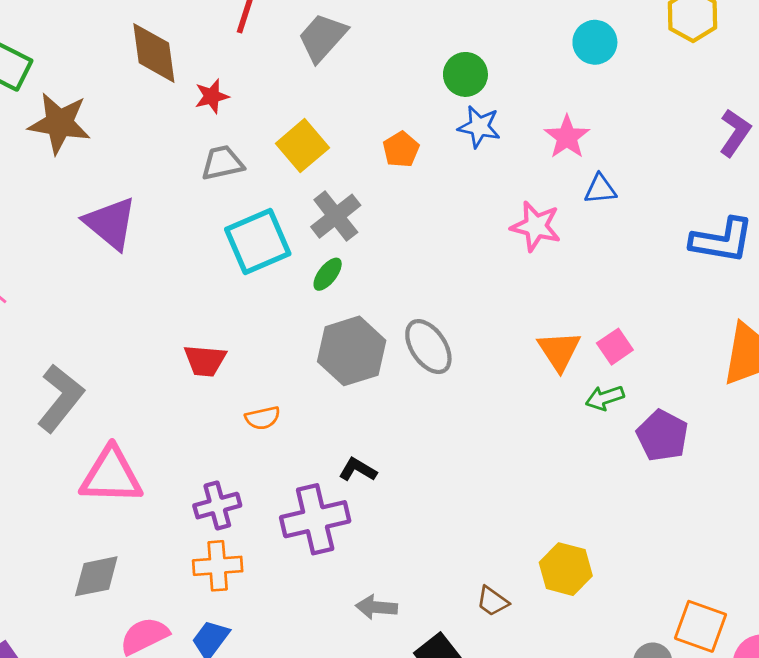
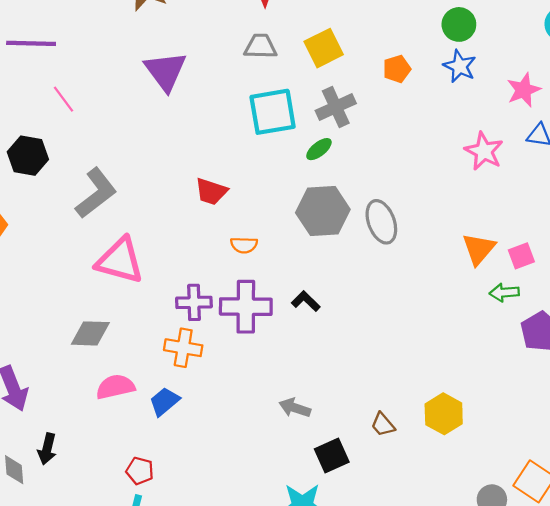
purple cross: (315, 519) -> (246, 307), moved

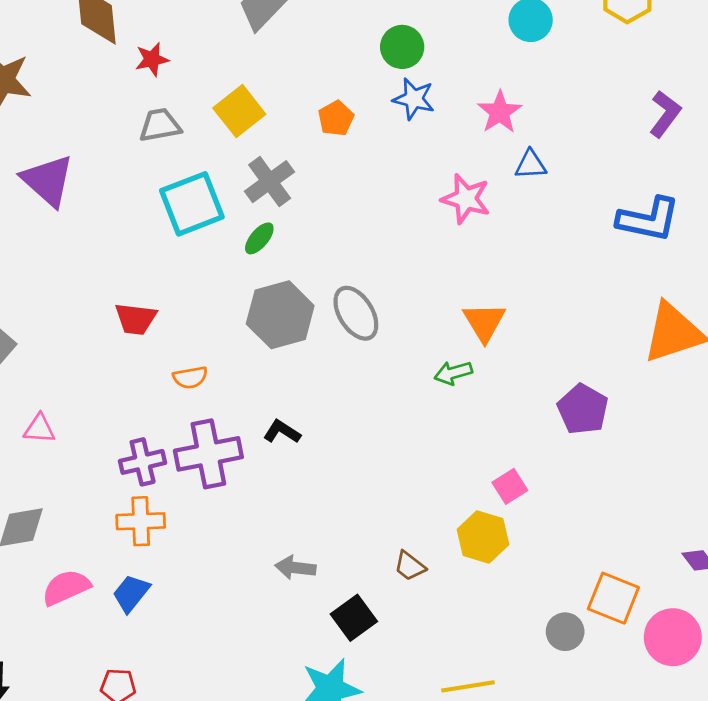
pink square: (521, 256) -> (510, 486), moved
pink triangle: (120, 261) -> (39, 429), size x0.5
green arrow: (504, 293) -> (453, 373), moved

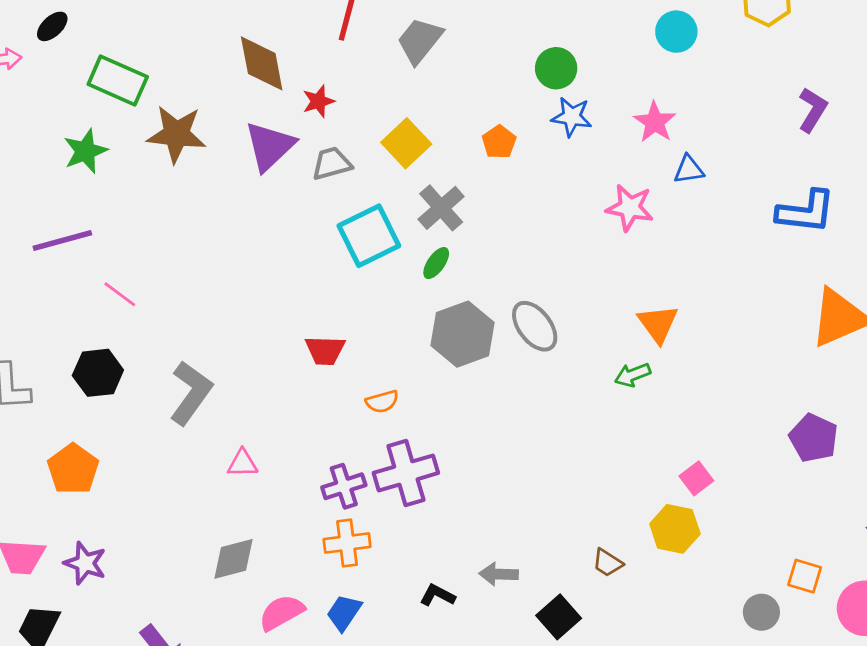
purple triangle: (48, 180) -> (270, 146), moved, turned 40
purple pentagon: (583, 409) -> (814, 438), moved
black L-shape: (282, 432) -> (438, 595), moved
orange square: (613, 598) -> (805, 576), size x0.7

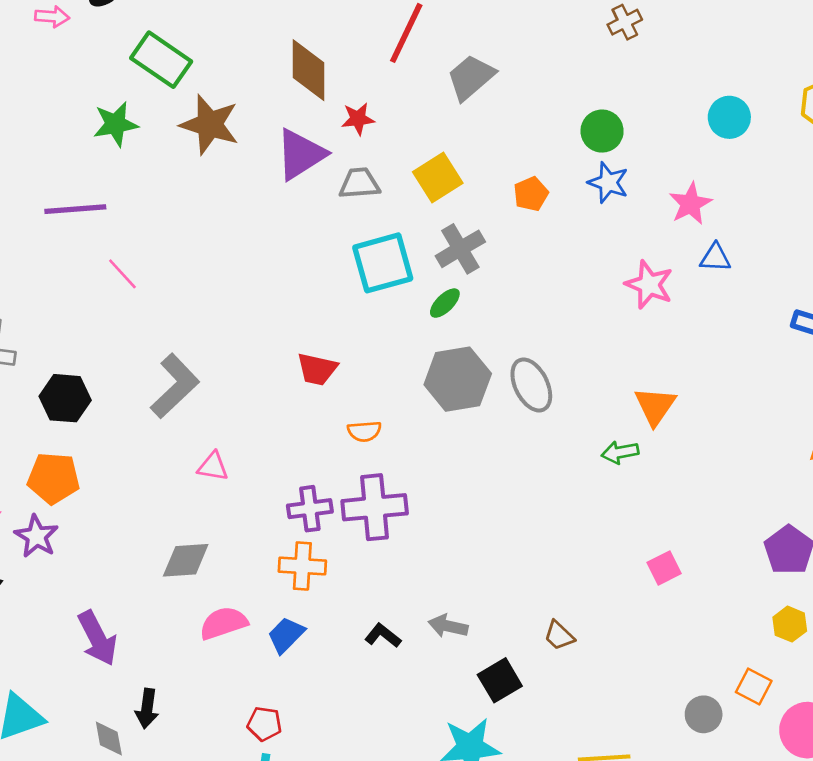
black hexagon: (98, 373) -> (65, 398), moved
orange pentagon: (73, 469) -> (53, 478), moved, turned 30
yellow hexagon: (675, 529) -> (790, 624), moved, size x0.7

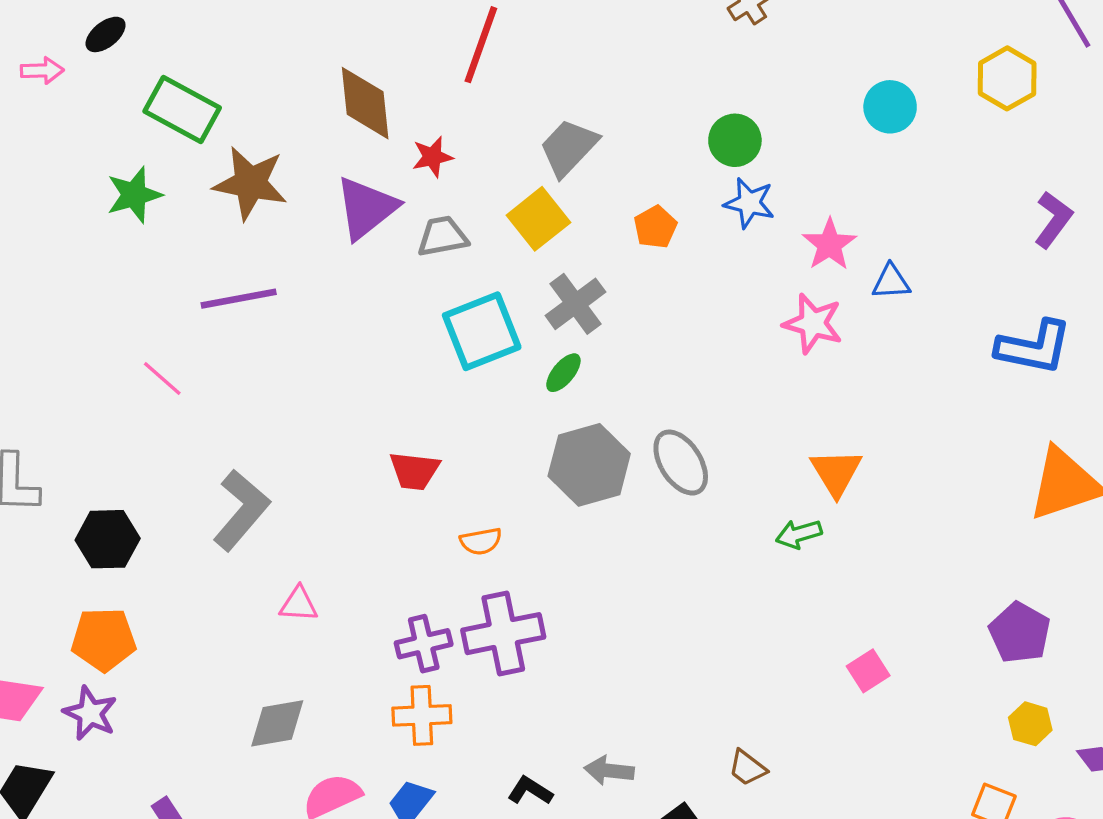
gray trapezoid: (471, 77) -> (569, 148), moved
pink star: (690, 204) -> (829, 244), moved
purple line: (75, 209) -> (239, 299), moved

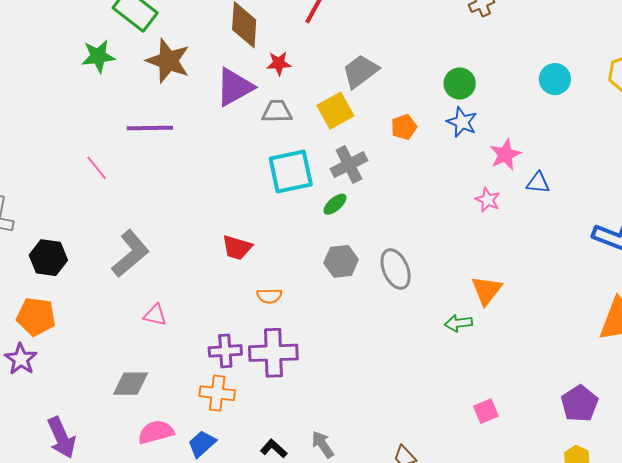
pink star: (813, 323) -> (488, 200), size x0.7
gray hexagon: (589, 465) -> (341, 261), size x0.7
gray arrow: (609, 771) -> (323, 444), turned 40

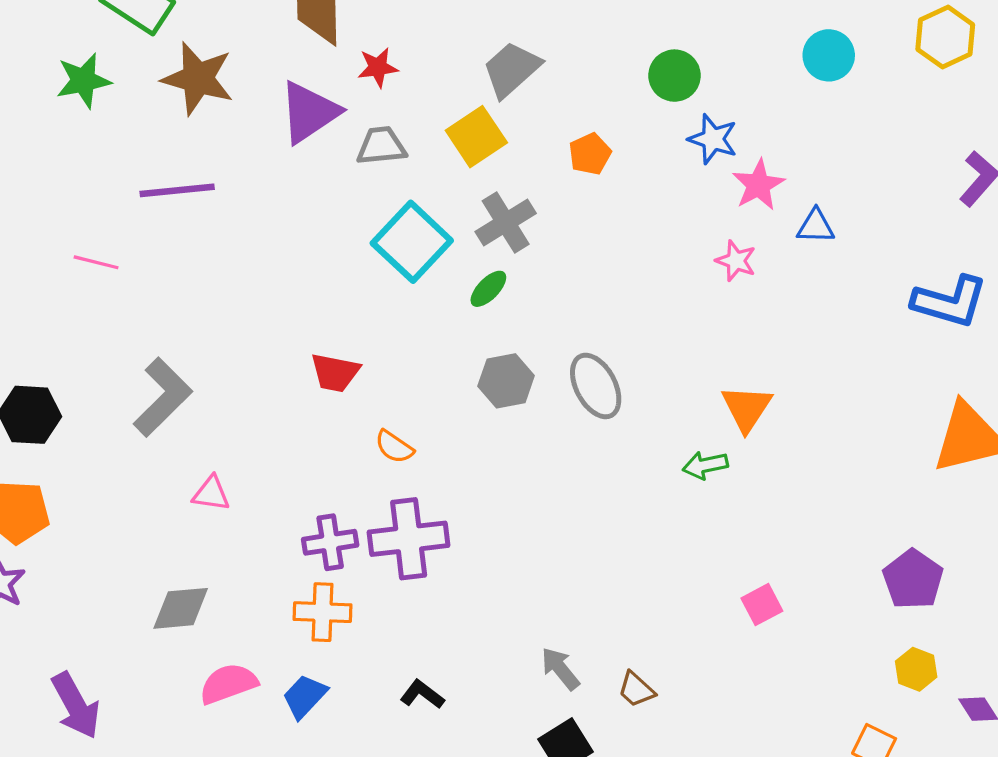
blue star: (462, 122) -> (713, 139), moved
pink line: (97, 168) -> (96, 262), turned -32
cyan square: (291, 172) -> (412, 242), turned -30
orange semicircle: (269, 296) -> (394, 447), turned 40
gray arrow: (323, 444) -> (560, 669), moved

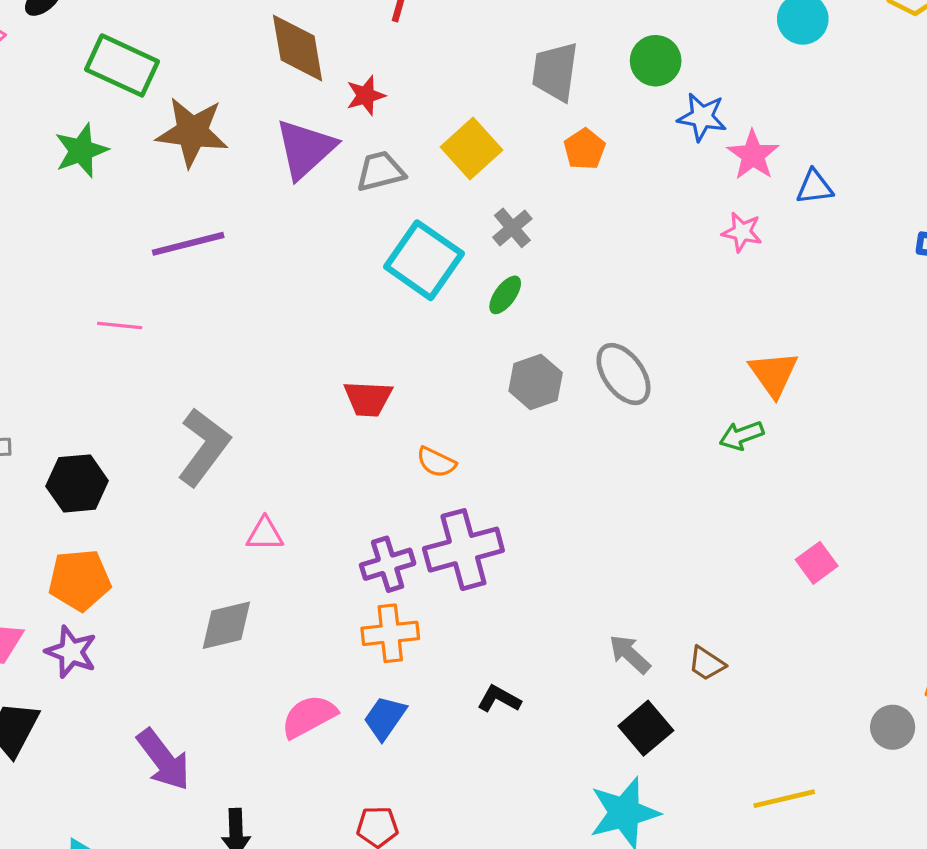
gray trapezoid: (512, 69) -> (555, 72), moved, turned -32
gray cross: (506, 223) -> (512, 228), size x0.7
gray diamond: (181, 608) -> (226, 625), moved

